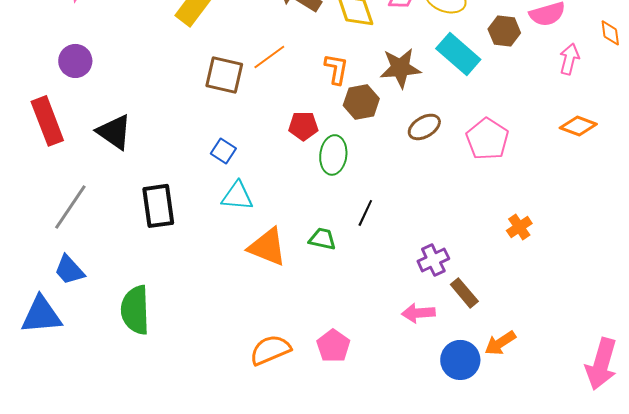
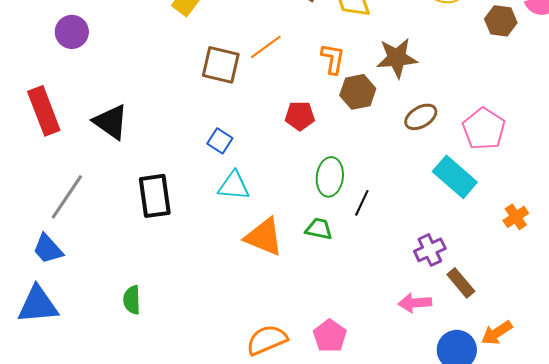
cyan rectangle: (458, 54) -> (455, 177), moved
purple circle: (75, 61) -> (72, 32), moved
green ellipse: (333, 155) -> (330, 177), moved
blue trapezoid: (69, 270) -> (48, 249), moved
green semicircle: (135, 310) -> (132, 300), size x0.6

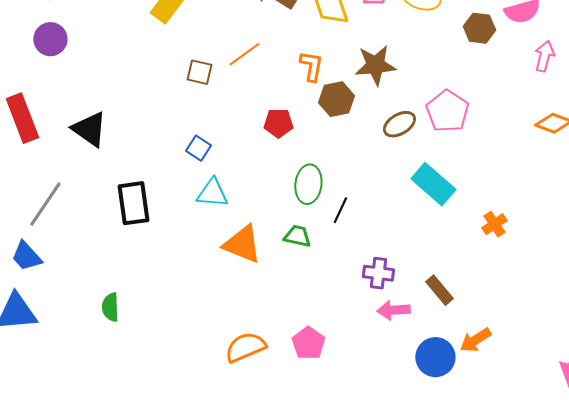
brown square: (221, 65) -> (199, 72), size x0.7
pink pentagon: (484, 129) -> (447, 111), moved
purple cross: (430, 250) -> (378, 273), moved, turned 32

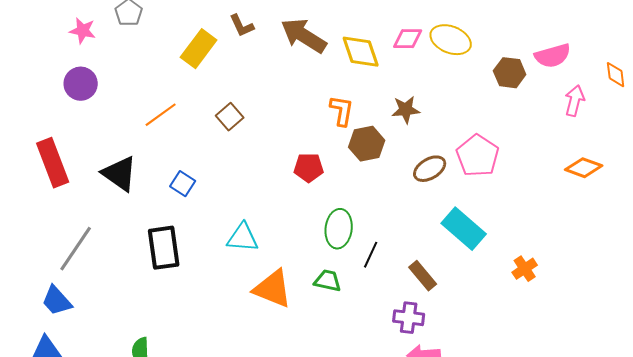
orange line: (244, 54) -> (161, 115), moved
brown star: (375, 65) -> (406, 110), size x0.7
brown square: (199, 72) -> (230, 117), turned 36
blue square: (198, 148) -> (183, 184), moved
brown rectangle: (439, 290) -> (423, 276), moved

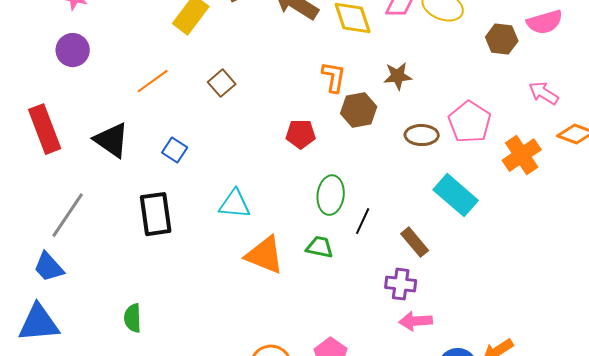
pink arrow: (575, 101) -> (544, 93), moved, turned -72
brown ellipse: (430, 169) -> (422, 135), turned 32
orange cross: (525, 269) -> (522, 155), moved, size x1.5

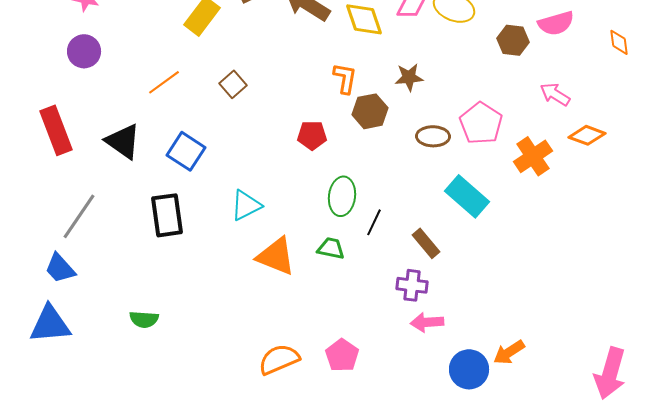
blue square: (175, 150) -> (186, 151), size x1.5
cyan triangle: (235, 204) -> (246, 205), turned -32
green semicircle: (133, 318) -> (144, 319), turned -84

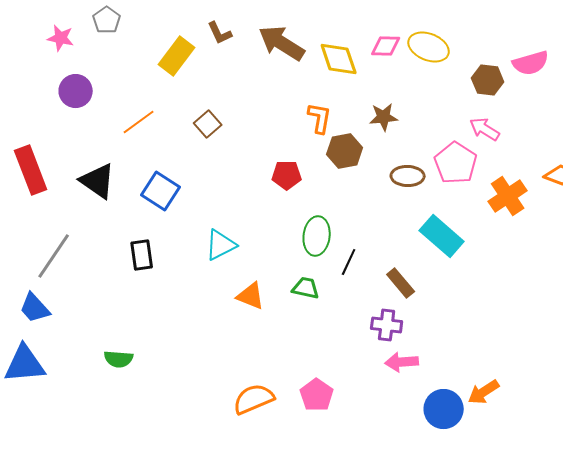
purple circle: (84, 51) -> (76, 91), moved
pink arrow: (555, 94) -> (485, 129), moved
black rectangle: (167, 215) -> (142, 255), size x0.7
orange triangle: (276, 256) -> (251, 296), size x0.7

